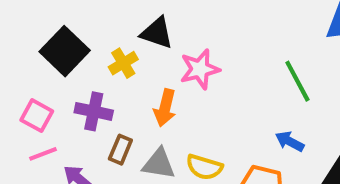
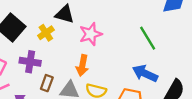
orange arrow: (165, 108) -> (82, 65), moved
blue arrow: (290, 141) -> (145, 73), size x1.5

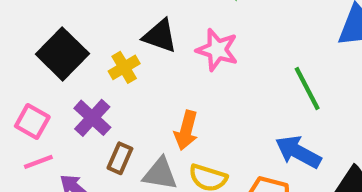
pink star: (91, 34) -> (217, 50), moved, turned 30
purple cross: (30, 62) -> (92, 118), turned 30

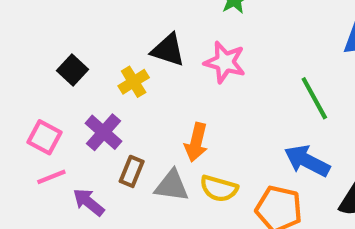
black square: (62, 54) -> (73, 70), size x0.6

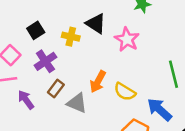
black square: (73, 70) -> (36, 30), moved
yellow cross: (134, 82) -> (71, 37), turned 30
yellow semicircle: (219, 189) -> (125, 92), moved

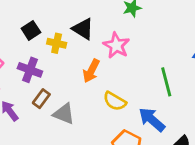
black square: (36, 30) -> (31, 30), moved
purple cross: (45, 61) -> (30, 70), turned -35
orange arrow: (98, 82) -> (91, 71), moved

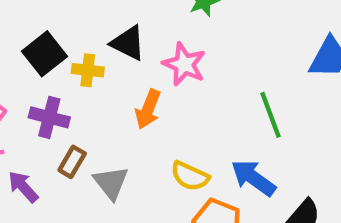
black square: (31, 30) -> (44, 54), size x1.4
yellow semicircle: (115, 101) -> (190, 176), moved
gray triangle: (64, 114) -> (111, 183), turned 35

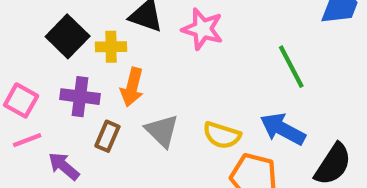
orange arrow: (148, 109) -> (132, 87), moved
gray triangle: (111, 183) -> (162, 131), moved

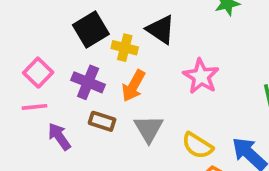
pink star: (203, 29) -> (201, 76), moved
brown rectangle: (107, 136) -> (102, 121), turned 70

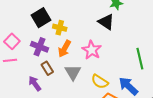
black triangle: (161, 30) -> (106, 22), moved
pink star: (201, 76) -> (92, 50), moved
brown rectangle: (102, 121) -> (47, 68), turned 40
purple arrow: (59, 137) -> (35, 83), moved

